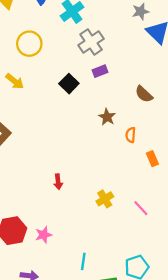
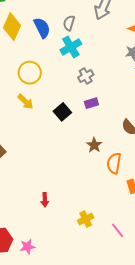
gray cross: (91, 42) -> (86, 76), size x0.7
yellow arrow: (15, 81) -> (25, 102), moved
orange semicircle: (131, 135) -> (114, 163), size x1.5

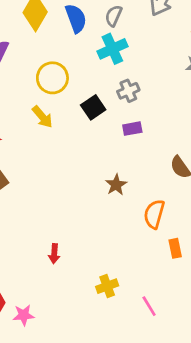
black square: (62, 112) -> (93, 107), moved
brown star: (94, 145) -> (116, 185), moved

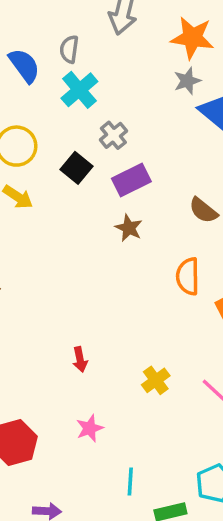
purple rectangle: (132, 129) -> (131, 180), size x1.5
brown star: (116, 185) -> (129, 228), moved
pink star: (24, 315) -> (90, 428), moved

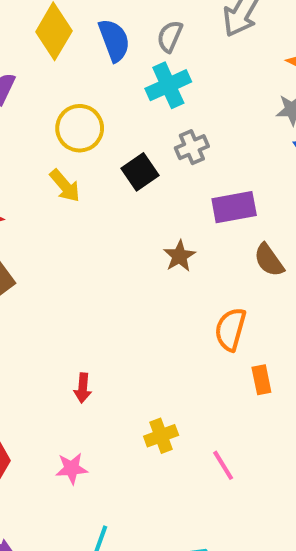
purple rectangle: (131, 180) -> (234, 207), moved

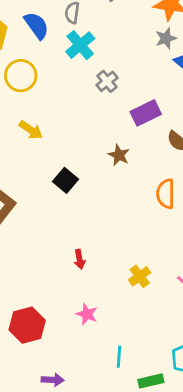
yellow circle: (80, 128) -> (21, 76), moved
black square: (140, 172) -> (65, 180), moved
pink star: (72, 468) -> (87, 314), turned -30

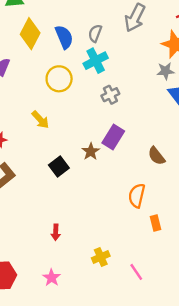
yellow circle: (21, 76) -> (59, 79), moved
purple rectangle: (146, 113) -> (113, 137), moved, turned -45
brown star: (119, 155) -> (91, 152), moved

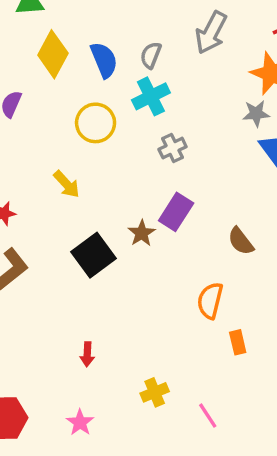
black square: (59, 166) -> (93, 255), size x1.4

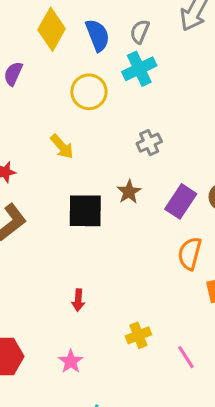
gray cross: (173, 148) -> (149, 143), moved
purple rectangle: (176, 212) -> (181, 201), moved
black square: (93, 255) -> (85, 211), turned 36

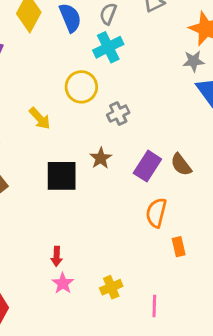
yellow circle: (89, 92) -> (81, 87), moved
pink line: (186, 357) -> (154, 306), turned 35
pink star: (71, 361) -> (63, 283), moved

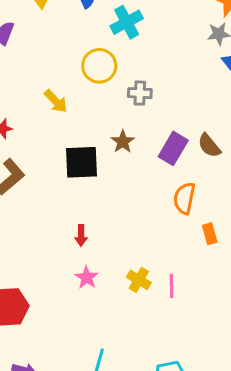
gray cross: (118, 114) -> (140, 93), turned 30
red arrow: (57, 256) -> (81, 235), moved
yellow cross: (111, 287) -> (139, 280), turned -35
pink line: (154, 306) -> (171, 286), moved

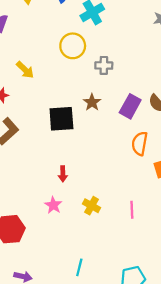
yellow arrow: (56, 101) -> (25, 70), moved
pink star: (87, 278) -> (53, 205), moved
yellow cross: (139, 280) -> (92, 206), moved

